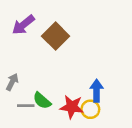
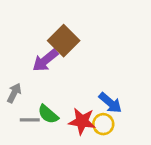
purple arrow: (23, 25) -> (45, 60), moved
blue arrow: (97, 91) -> (110, 103), turned 130

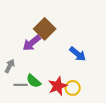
blue arrow: (110, 103) -> (78, 54), moved
red star: (82, 121) -> (58, 86), turned -30

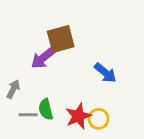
brown square: (45, 29) -> (61, 39), turned 30
green semicircle: (34, 81) -> (46, 109), turned 35

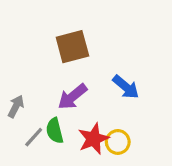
purple arrow: (43, 58) -> (72, 97), moved
gray line: (28, 115) -> (34, 137), turned -48

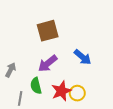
gray line: (34, 137) -> (20, 98), moved, turned -32

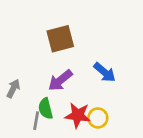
red star: (61, 91) -> (78, 115), turned 30
gray line: (20, 98) -> (36, 121), moved

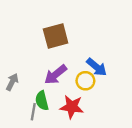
yellow circle: (98, 118) -> (85, 81), moved

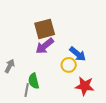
purple arrow: (56, 75) -> (45, 46), moved
red star: (72, 107) -> (85, 86), moved

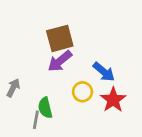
yellow circle: (69, 65) -> (82, 92), moved
red star: (85, 86) -> (113, 100), moved, turned 30

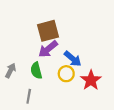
blue arrow: (104, 72) -> (73, 59), moved
green semicircle: (45, 108) -> (36, 71), moved

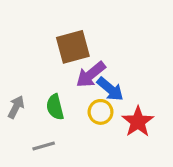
purple arrow: (48, 49) -> (91, 75), moved
gray line: (29, 96) -> (44, 146), turned 64

